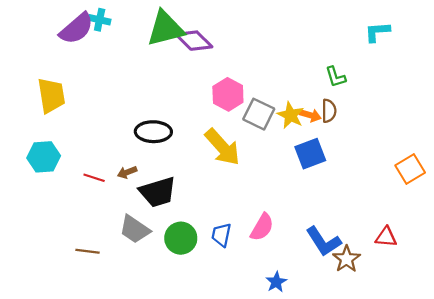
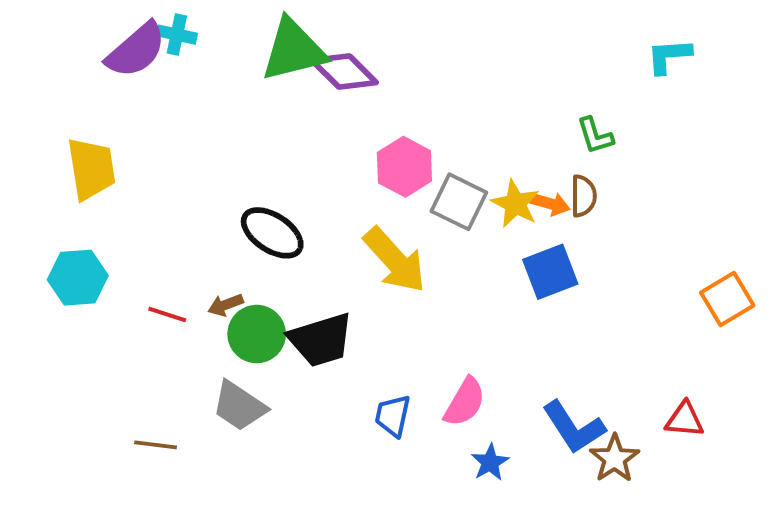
black ellipse: (153, 132) -> (272, 233), turned 32
black trapezoid: (158, 192) -> (321, 340), moved
green circle: (181, 238) -> (257, 334), moved
blue star: (276, 282) -> (490, 462), moved

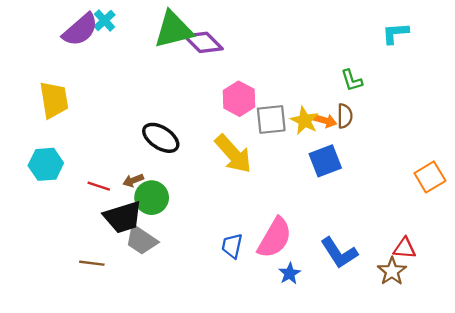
cyan cross: (177, 35) -> (104, 21), turned 35
gray square: (459, 202) -> (271, 119), turned -32
black trapezoid: (321, 340) -> (123, 217), moved
pink semicircle: (465, 402) -> (275, 238), size x1.4
brown star: (614, 458) -> (392, 271), moved

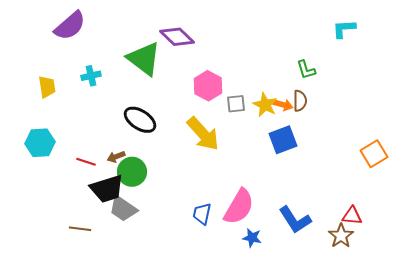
cyan cross: (104, 21) -> (91, 76), moved, turned 30
green triangle: (173, 30) -> (144, 59), moved, turned 51
yellow trapezoid: (54, 100) -> (47, 87), size x0.7
gray square: (271, 119) -> (236, 104), size x0.7
blue star: (290, 274) -> (252, 238), turned -30

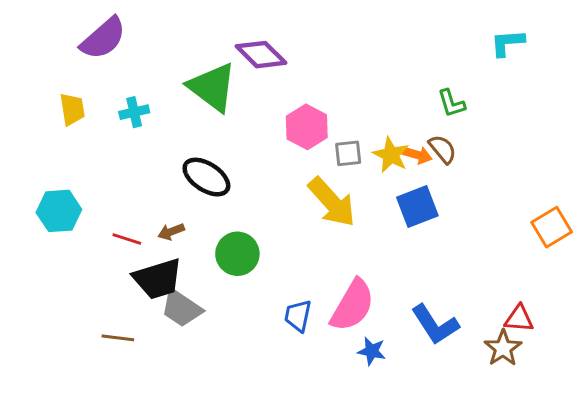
yellow trapezoid: (47, 87) -> (72, 109), moved
brown semicircle: (300, 101) -> (442, 149), turned -40
yellow arrow: (203, 134) -> (332, 202), moved
green circle: (132, 172) -> (237, 254), moved

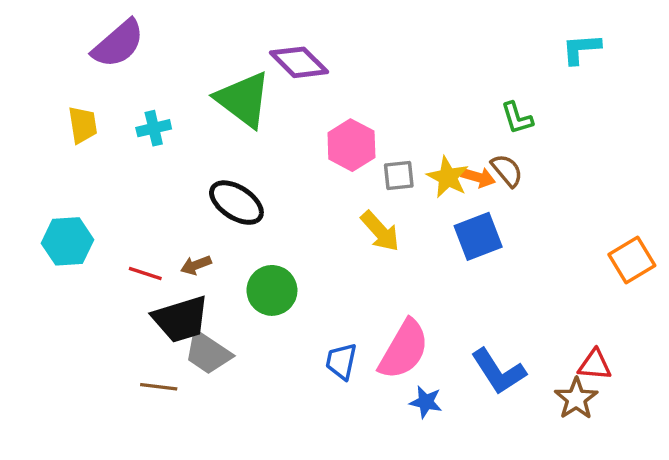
yellow arrow: (332, 202) -> (380, 231), size x0.7
brown line: (118, 338) -> (159, 387), moved

